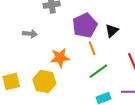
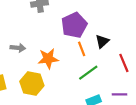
black triangle: (112, 31) -> (102, 41), moved
gray arrow: (30, 34) -> (18, 48), moved

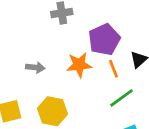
orange star: (48, 59) -> (79, 65), moved

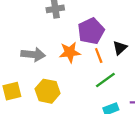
gray arrow: (35, 67) -> (33, 54), size x1.5

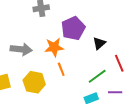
orange line: (99, 56) -> (61, 69), moved
green line: (105, 80) -> (97, 76), moved

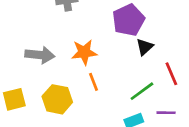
purple pentagon: (73, 28) -> (128, 20), moved

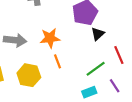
purple line: (166, 113) -> (115, 86), turned 56

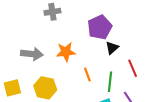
orange line: (57, 61) -> (87, 74), moved
green line: (96, 69) -> (110, 82), turned -48

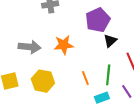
orange line: (87, 74) -> (85, 78), moved

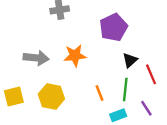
black triangle: (110, 41) -> (130, 60), moved

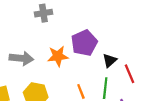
purple pentagon: (114, 27) -> (84, 43), moved

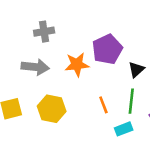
gray cross: (43, 13) -> (44, 32), moved

